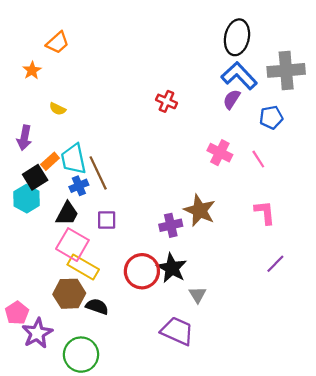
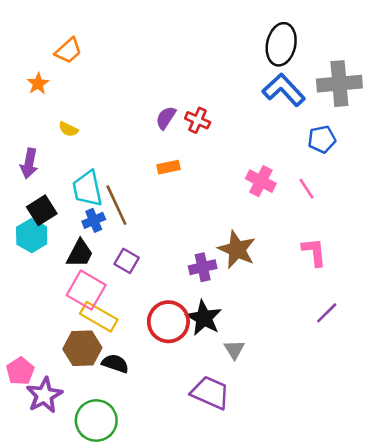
purple semicircle: (232, 99) -> (166, 118), moved
orange rectangle: (50, 161) -> (168, 167), moved, turned 30
purple square: (107, 220) -> (127, 261), turned 30

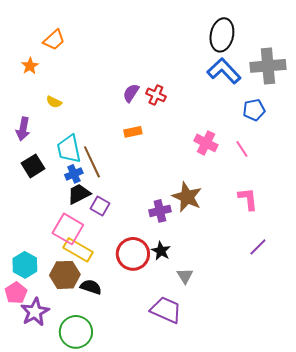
cyan hexagon: (32, 236) -> (25, 265), moved
black trapezoid: (80, 253) -> (79, 194), moved, turned -145
black star: (204, 318) -> (161, 251), size x0.7

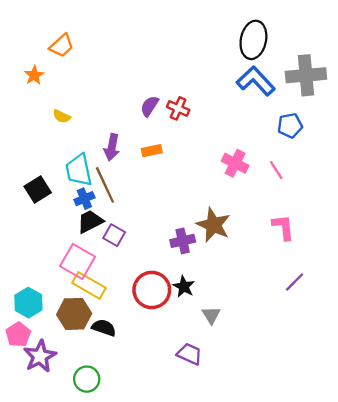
purple arrow: (23, 129) -> (112, 147), moved
purple trapezoid: (166, 310) -> (189, 354), size x0.7
green circle: (76, 332) -> (87, 379), size x0.7

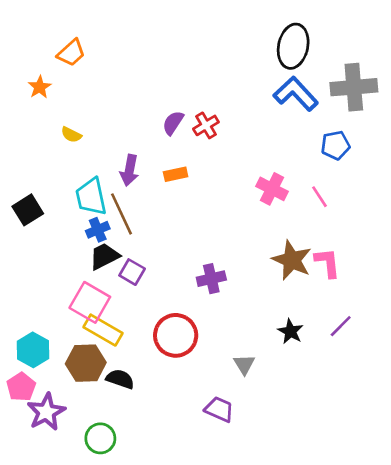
red cross: (178, 108) -> (206, 125), turned 35
black square: (38, 189) -> (28, 210), moved
brown star: (213, 225) -> (292, 260), moved
black star: (184, 287) -> (290, 331), moved

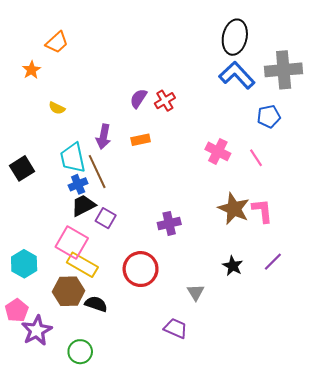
cyan hexagon: (33, 350) -> (24, 264), moved

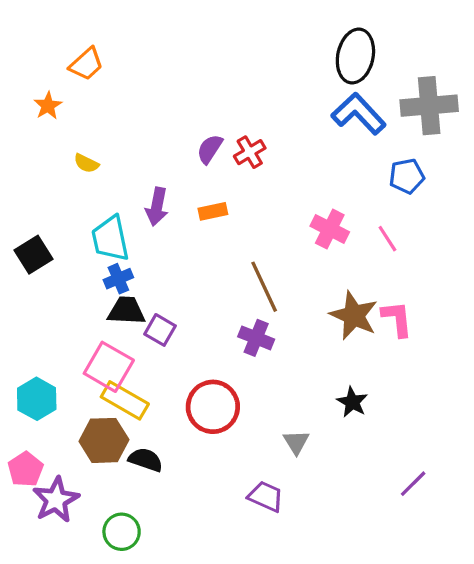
brown line: (97, 172) -> (264, 287), moved
black trapezoid: (83, 205) -> (126, 311), turned 30
purple cross: (169, 223) -> (256, 338), turned 35
purple line: (273, 262) -> (413, 484), moved

